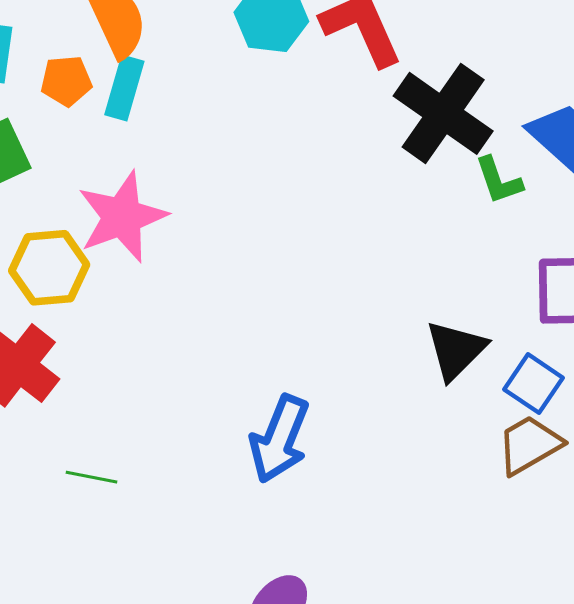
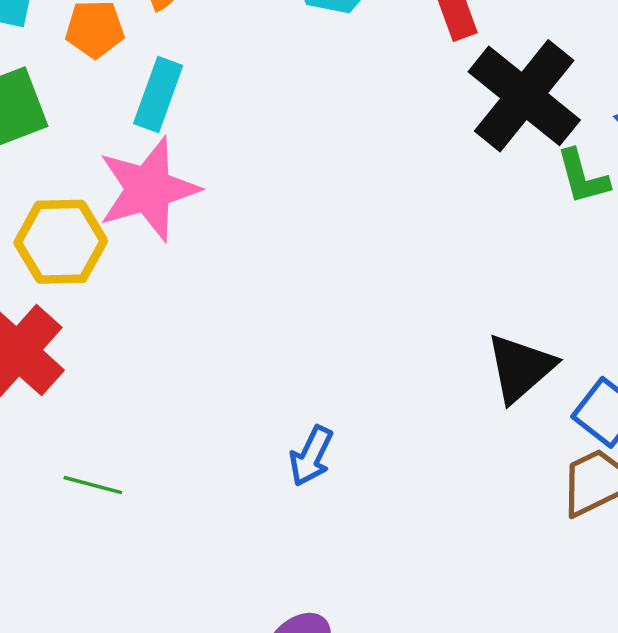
cyan rectangle: (124, 88) -> (158, 94), moved
blue arrow: (279, 439) -> (311, 456), size x0.6

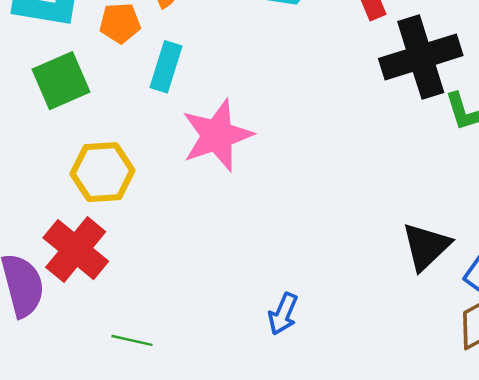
black cross: (524, 96) -> (421, 57), turned 36
pink star: (148, 189) -> (217, 135), moved

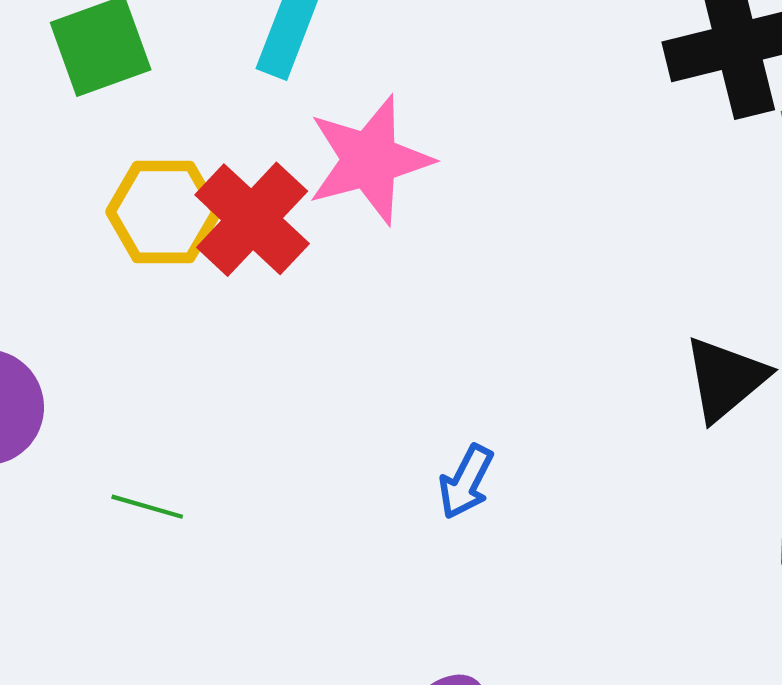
red cross: (76, 250) -> (252, 219), moved
green line: (132, 340) -> (147, 507), moved

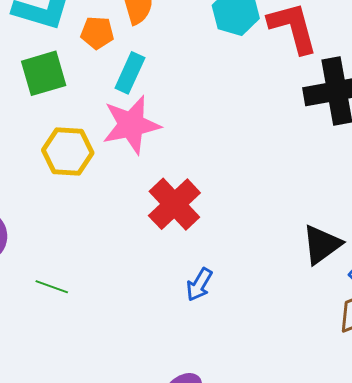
pink star: (370, 160) -> (131, 125), moved
red cross: (252, 219) -> (174, 204), moved

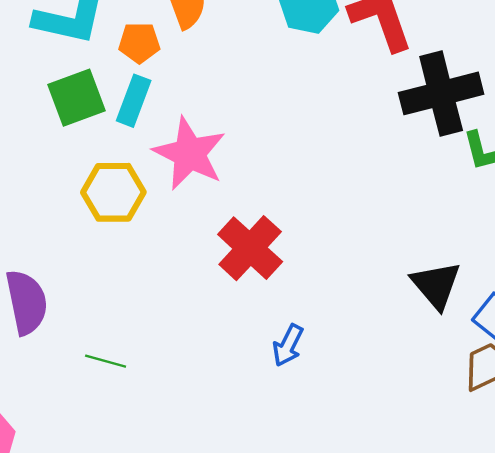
cyan rectangle: (130, 73) -> (134, 101), moved
pink star: (131, 125) -> (189, 154), turned -30
black triangle: (322, 245) -> (436, 285), turned -30

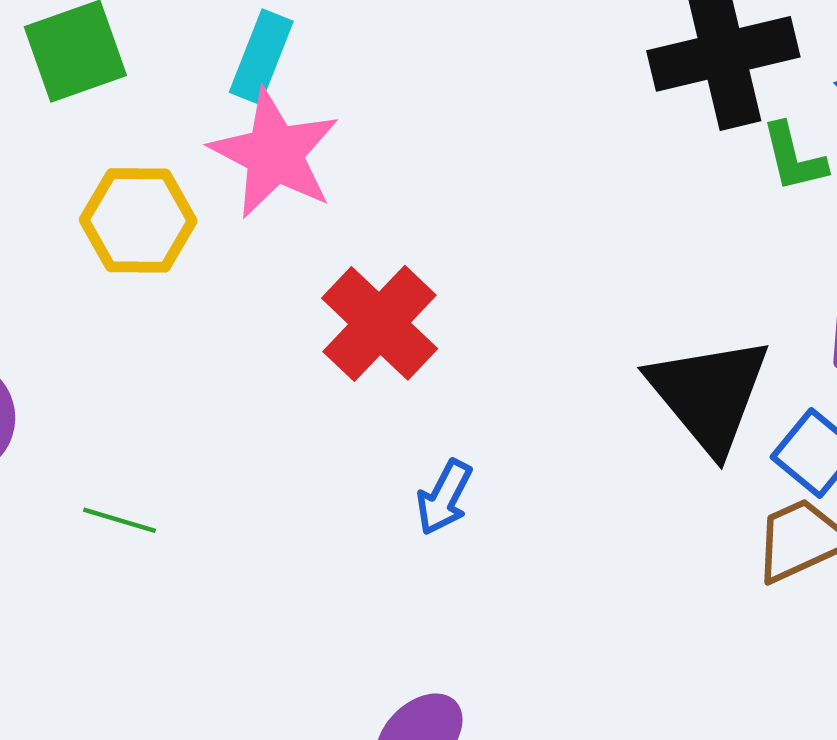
cyan rectangle: (134, 101) -> (261, 57), moved
black triangle: (436, 285) -> (709, 394), size x1.4

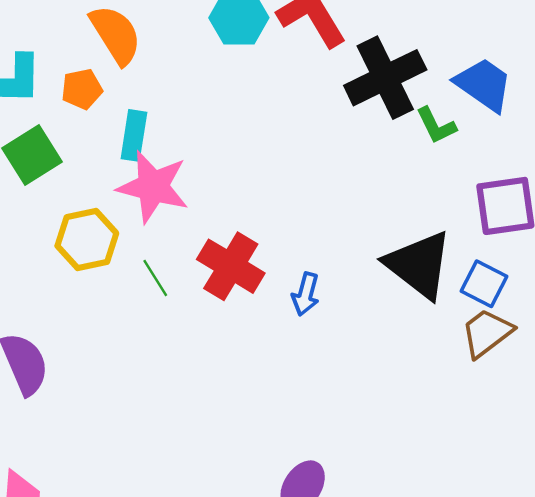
blue arrow: (444, 497) -> (306, 294), moved
green line: (120, 520) -> (155, 278), moved, turned 54

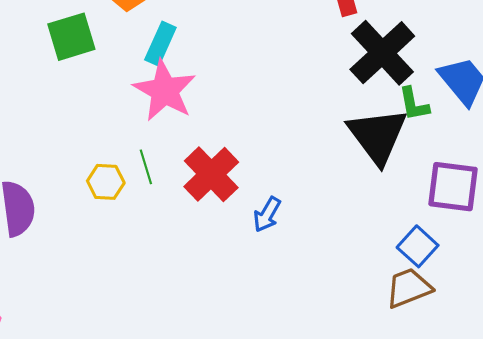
black cross: (385, 78) -> (382, 53), turned -32
yellow hexagon: (87, 240) -> (106, 182), moved, size x0.7
black triangle: (419, 265) -> (377, 136), moved

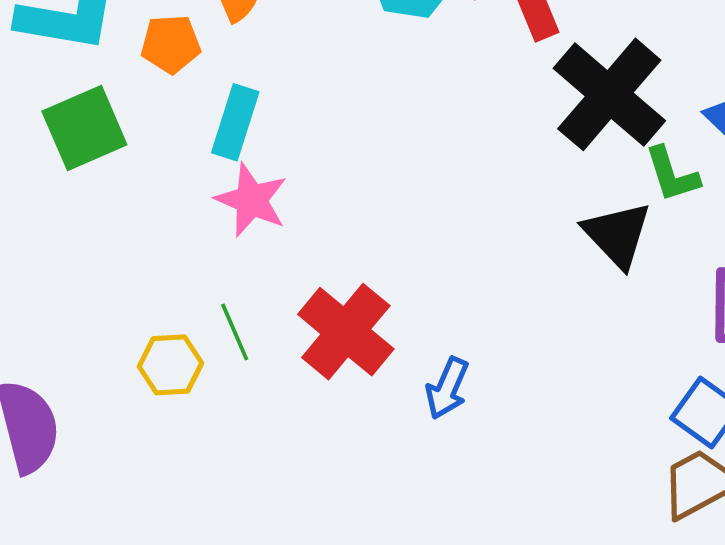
pink star: (165, 90) -> (251, 200), size x0.7
black triangle: (377, 136) -> (617, 235), size x0.7

